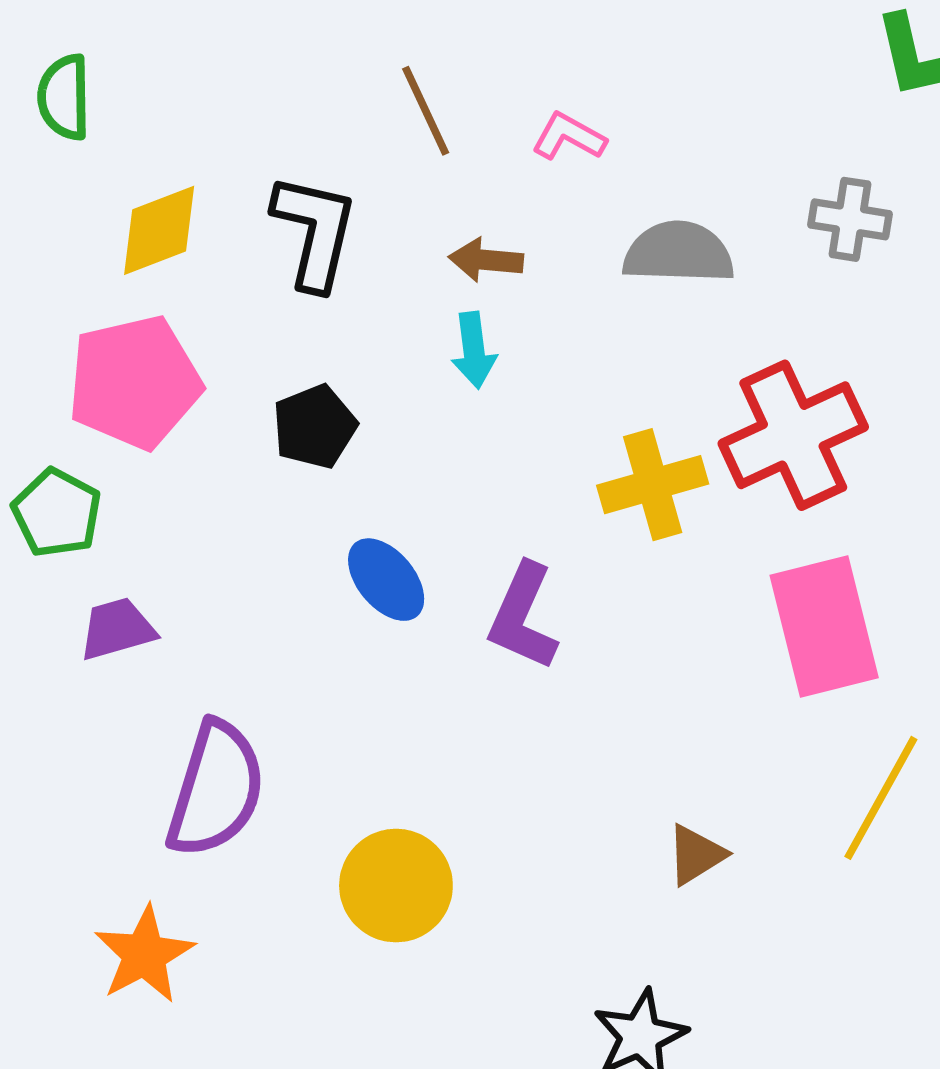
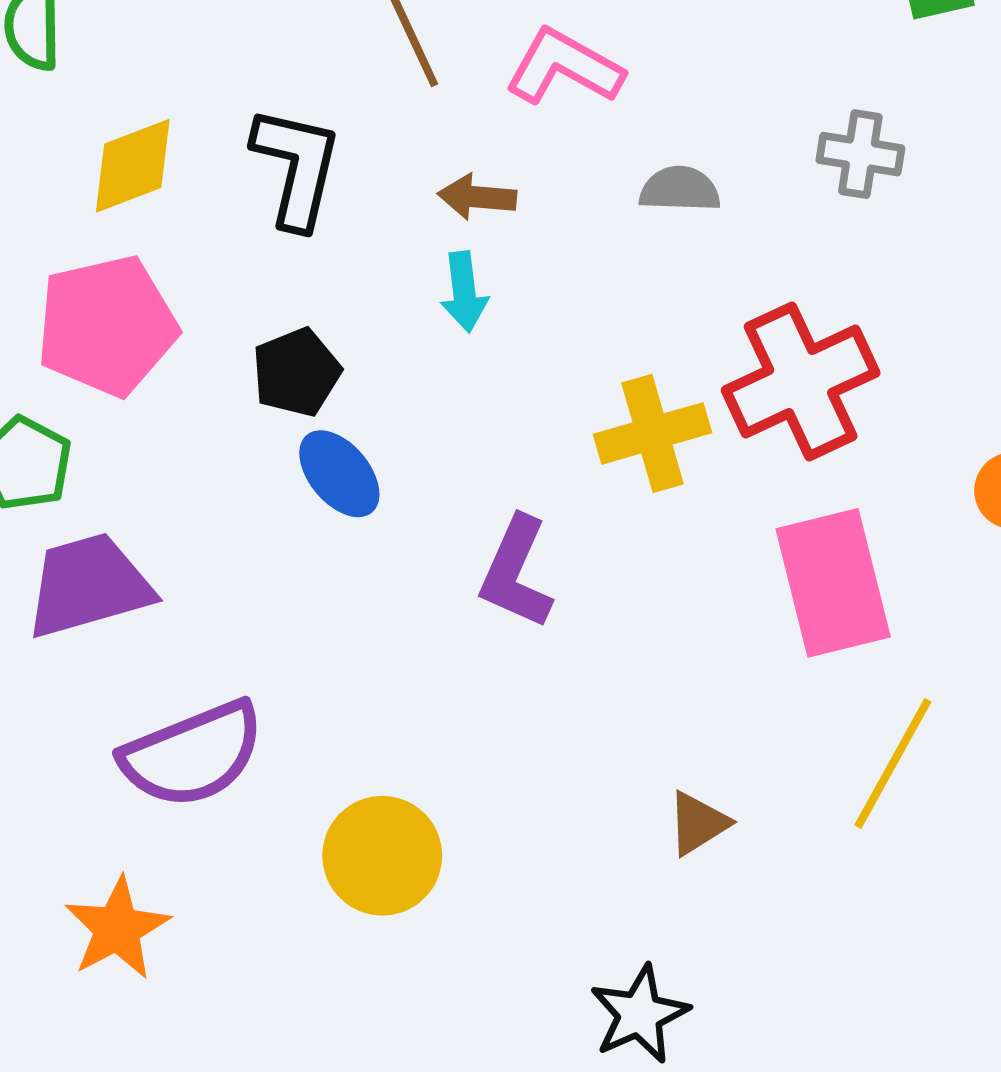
pink L-shape: (569, 137) -> (564, 67), size x1.5
gray semicircle: (679, 253) -> (680, 189), size x0.7
blue ellipse: (386, 580) -> (339, 474), moved
purple trapezoid: (117, 629) -> (89, 585), size x1.6
purple semicircle: (216, 789) -> (193, 754), turned 51

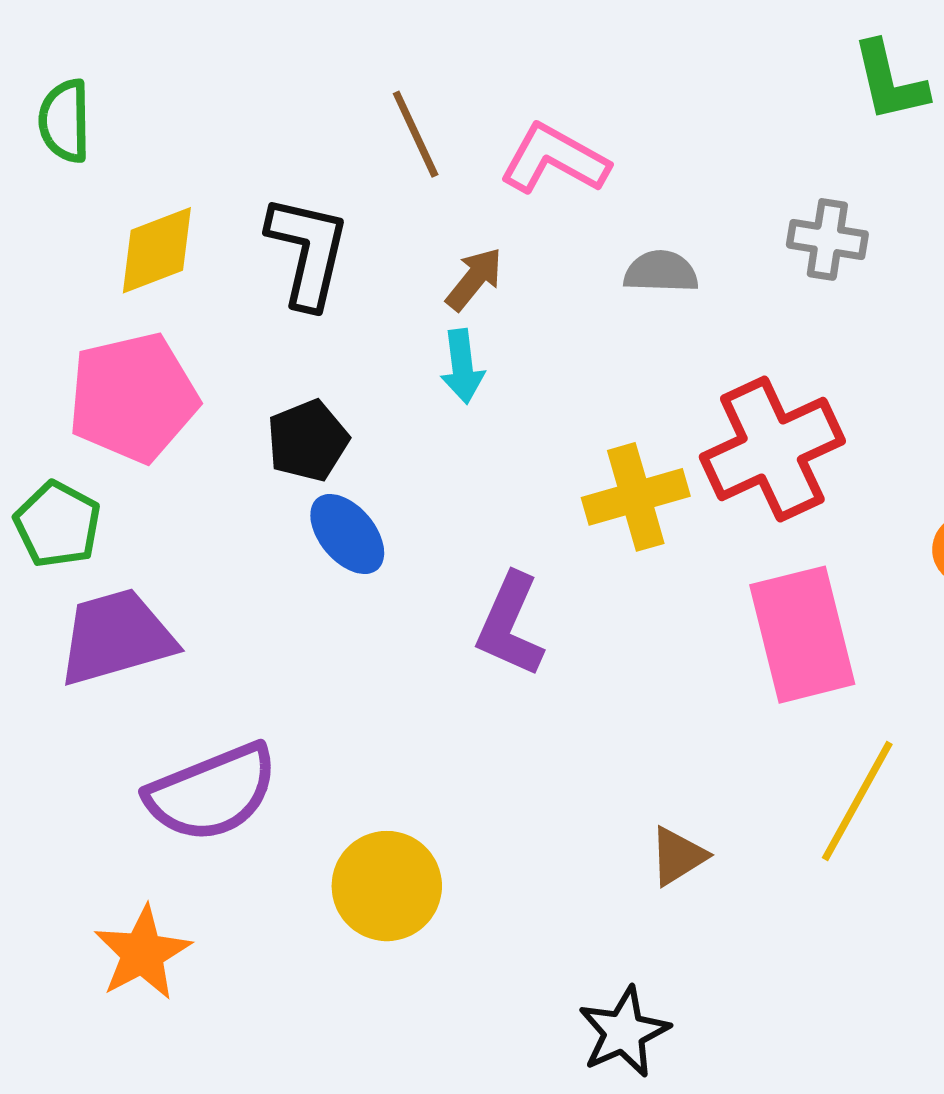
brown arrow: (477, 197) -> (474, 279), turned 124

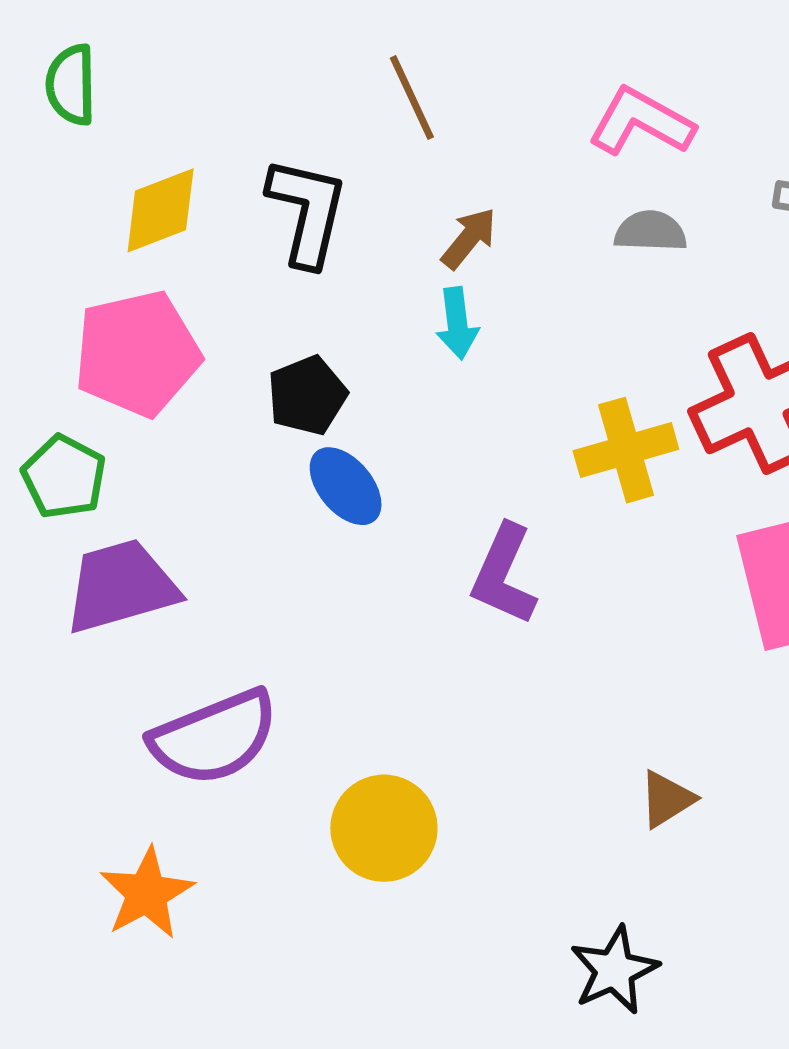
pink L-shape: (554, 159) -> (641, 122), moved

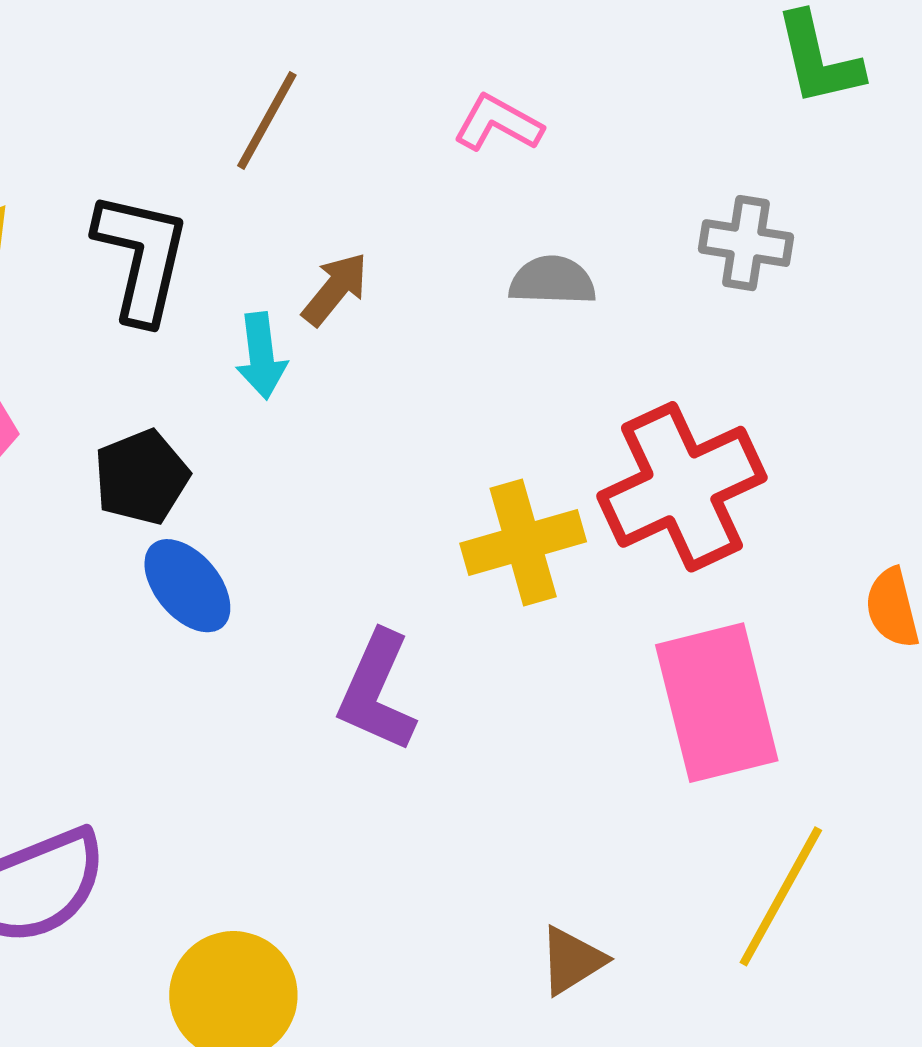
brown line: (412, 98) -> (267, 120), turned 54
pink L-shape: (641, 122) -> (498, 123), moved, size x0.7
cyan arrow: (457, 323) -> (261, 356), moved

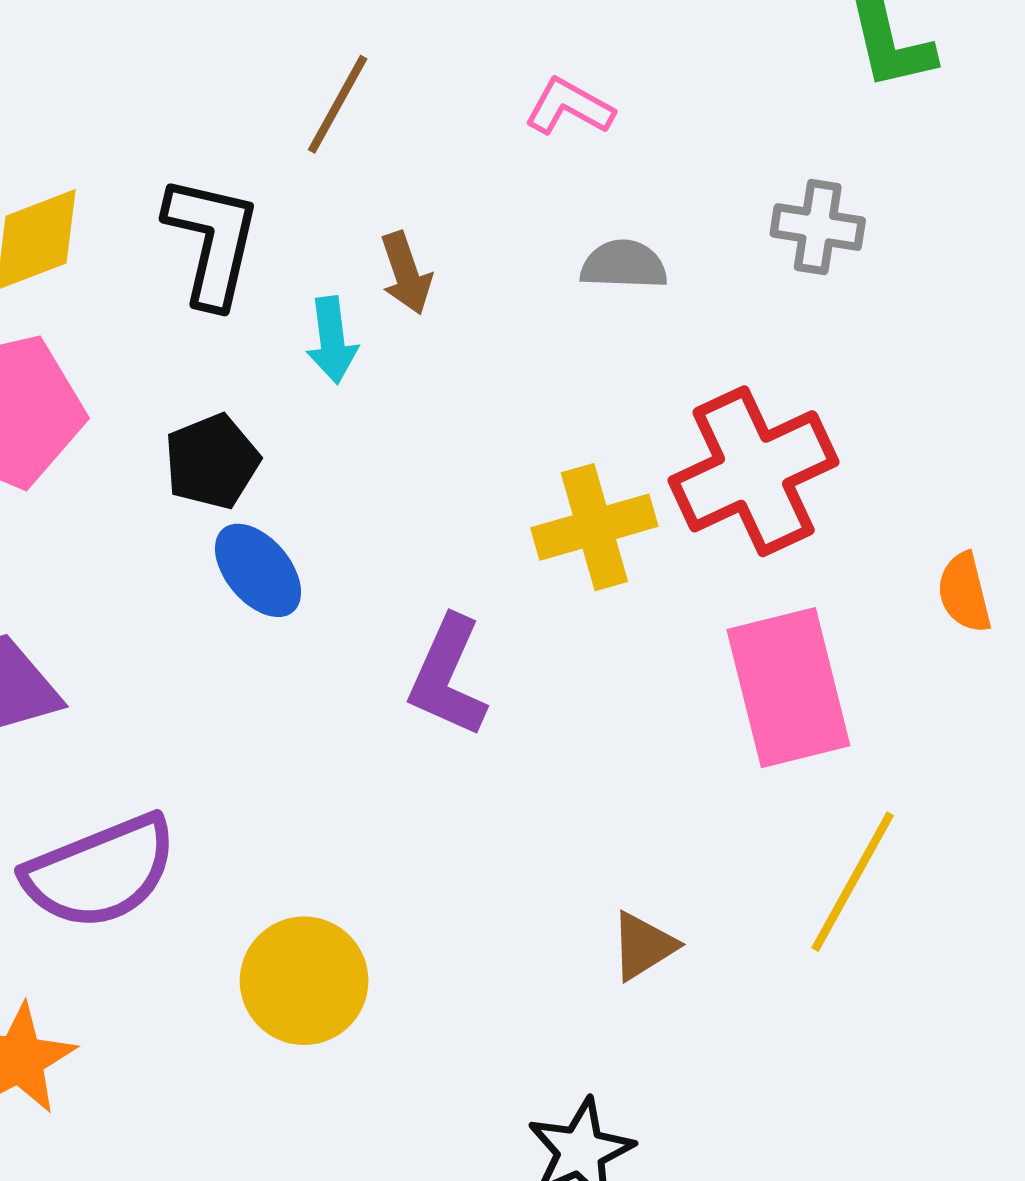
brown arrow: (335, 289) -> (406, 273), turned 122

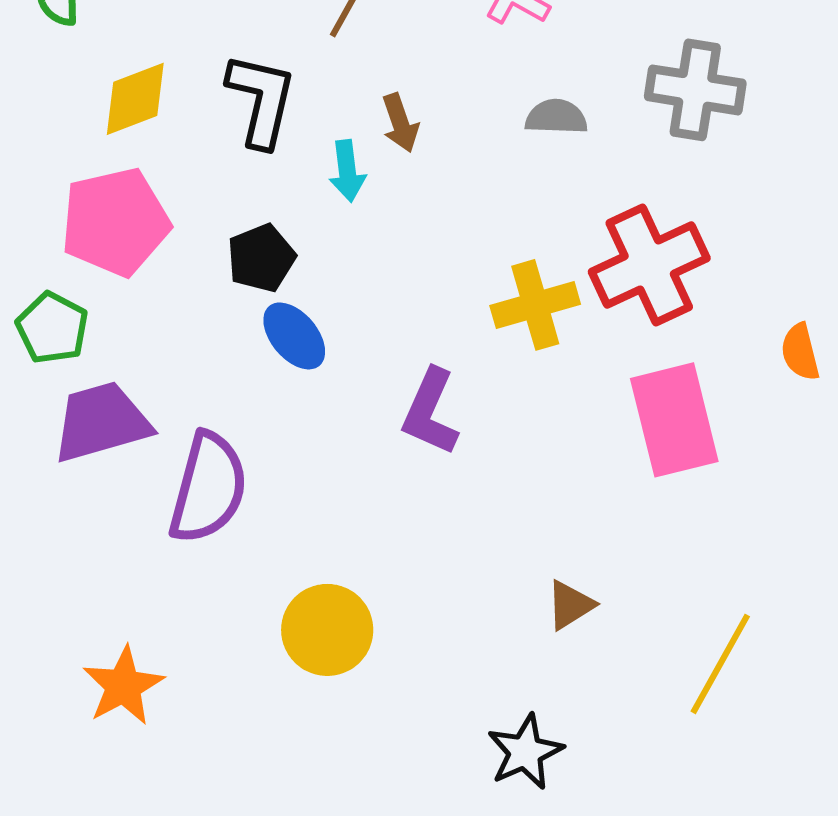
gray cross: (818, 227) -> (695, 90), size x1.5
purple semicircle: (100, 872) -> (208, 488), moved, turned -53
yellow line: (853, 882) -> (720, 664), moved

